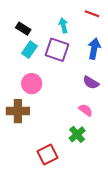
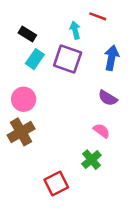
red line: (92, 14) -> (98, 16), moved
pink circle: (32, 84) -> (24, 99), moved
brown cross: (18, 111) -> (21, 132), turned -30

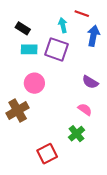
blue arrow: (112, 58) -> (93, 36), moved
cyan rectangle: (35, 59) -> (29, 49), turned 56
pink circle: (24, 99) -> (34, 83), moved

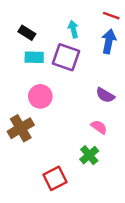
red line: (82, 14) -> (111, 16), moved

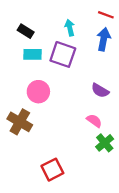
brown cross: (21, 128) -> (20, 122), turned -30
green cross: (89, 155) -> (105, 143), moved

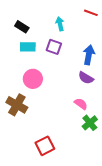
blue arrow: (104, 39) -> (89, 55), moved
purple square: (63, 54) -> (54, 47), size x0.7

